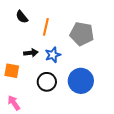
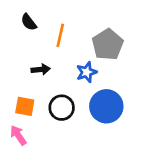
gray pentagon: (82, 34) -> (108, 45), turned 30
blue star: (53, 55) -> (87, 72), moved
orange square: (12, 71) -> (25, 106), moved

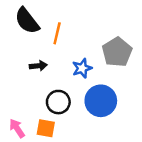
black semicircle: (29, 22) -> (27, 21), size x1.6
gray pentagon: (108, 45) -> (117, 52), moved
orange square: (25, 106) -> (46, 128), moved

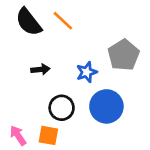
orange line: (57, 33) -> (63, 21), moved, turned -60

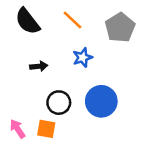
orange line: (63, 21) -> (73, 20), moved
gray pentagon: (124, 55) -> (120, 28), moved
blue star: (87, 72) -> (83, 58), moved

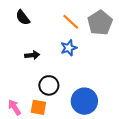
orange line: (73, 20) -> (71, 22), moved
black semicircle: (28, 21) -> (23, 18), size x0.7
blue circle: (101, 101) -> (84, 101), moved

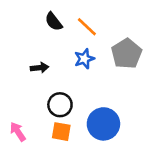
black semicircle: (23, 18) -> (54, 22), moved
gray pentagon: (100, 23) -> (126, 54), moved
orange square: (38, 107) -> (61, 132), moved

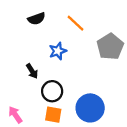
black semicircle: (54, 22) -> (37, 19), moved, turned -72
blue star: (84, 59) -> (58, 51), moved
black arrow: (40, 68) -> (32, 71), moved, turned 64

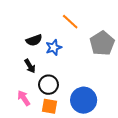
black semicircle: (37, 19) -> (34, 40), moved
pink arrow: (15, 115) -> (24, 98), moved

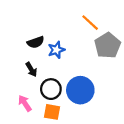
orange line: (70, 22) -> (90, 23), moved
blue circle: (84, 100) -> (80, 90), moved

